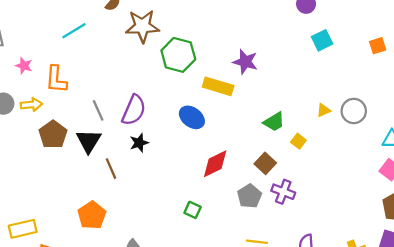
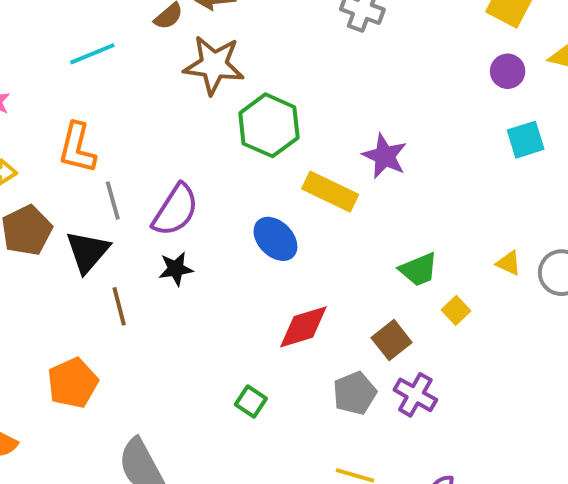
orange L-shape: (56, 79) -> (77, 148), moved
yellow triangle: (324, 110) -> (509, 263), turned 40

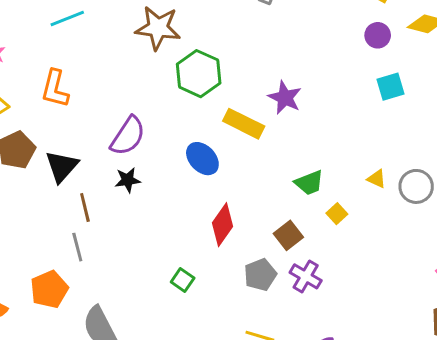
gray line: (113, 201) -> (77, 247), moved
red diamond: (303, 327) -> (222, 225), turned -39
orange pentagon: (73, 383) -> (49, 289), moved

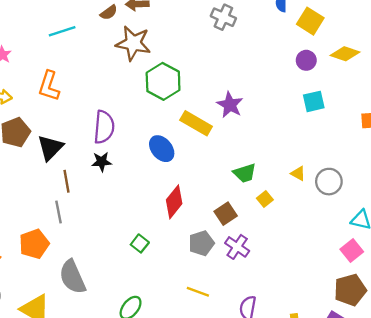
purple semicircle: (128, 136) -> (104, 127), turned -32

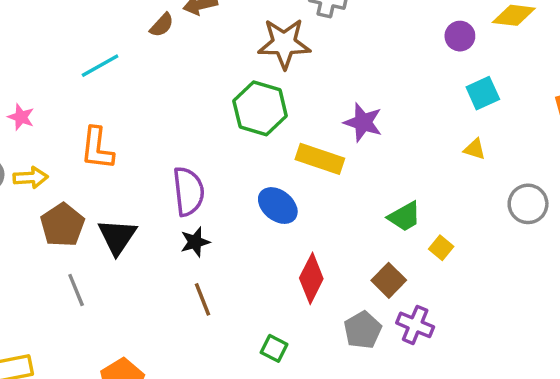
brown star: (133, 43) -> (284, 43), moved
yellow triangle: (298, 174) -> (475, 149), moved
brown line: (66, 181) -> (203, 299), moved
gray line: (58, 212) -> (76, 290), moved

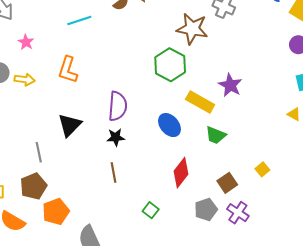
green trapezoid: (404, 217) -> (216, 135), moved, turned 40
brown pentagon: (62, 225) -> (33, 186), moved

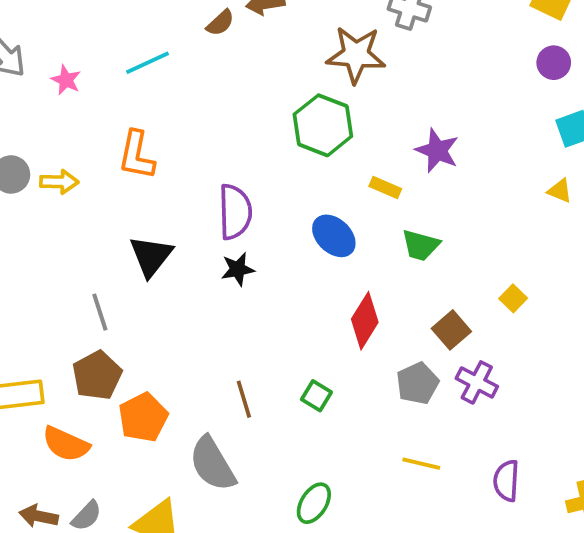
pink star: (26, 42) -> (66, 80), moved
yellow rectangle: (200, 102) -> (385, 187), size x0.6
brown line: (113, 173) -> (244, 399), moved

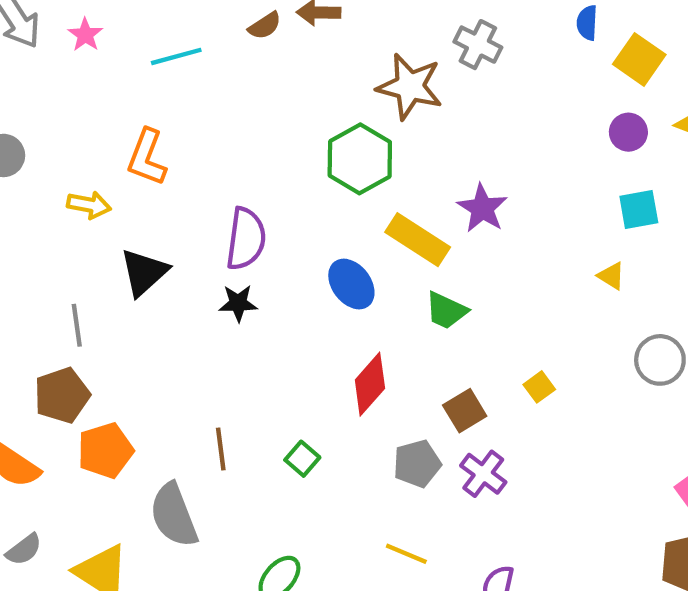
pink star: (66, 80) -> (85, 35), moved
yellow arrow: (59, 182) -> (89, 205), moved
yellow rectangle: (385, 187) -> (418, 240), size x1.8

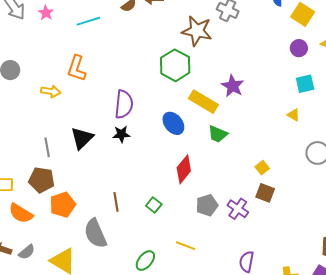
black triangle: (144, 272) -> (82, 138), moved
brown pentagon: (62, 395) -> (41, 180), turned 30
brown square: (465, 411) -> (265, 193), moved, turned -36
yellow line: (406, 554) -> (186, 246), moved

